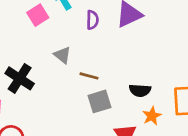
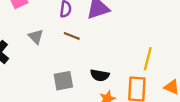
brown line: (89, 76) -> (72, 36), moved

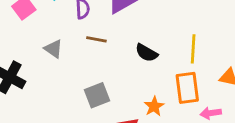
black semicircle: (100, 75) -> (147, 53), moved, turned 30

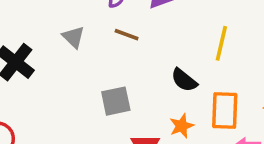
yellow line: (193, 49) -> (221, 43), moved
black semicircle: (147, 53) -> (184, 80), moved

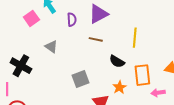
brown line: (127, 35) -> (96, 39), moved

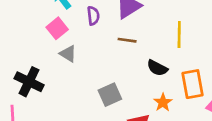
pink square: (31, 18) -> (57, 28), moved

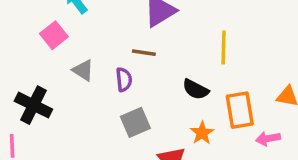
purple semicircle: (93, 16) -> (124, 80), moved
pink square: (57, 28) -> (54, 35), moved
brown line: (127, 40) -> (144, 53), moved

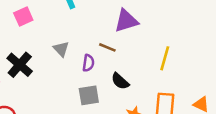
pink square: (54, 35) -> (23, 17), moved
black semicircle: (196, 89) -> (120, 81), moved

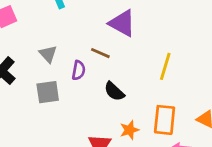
purple triangle: (126, 21) -> (122, 23), turned 45
gray square: (89, 95) -> (48, 92), moved

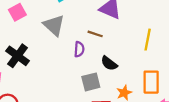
gray triangle: (48, 54) -> (54, 25), moved, size x1.5
gray square: (48, 92) -> (91, 82), moved

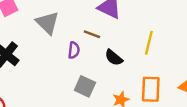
black semicircle: (109, 63) -> (114, 58), moved
gray square: (91, 82) -> (85, 86), turned 36

